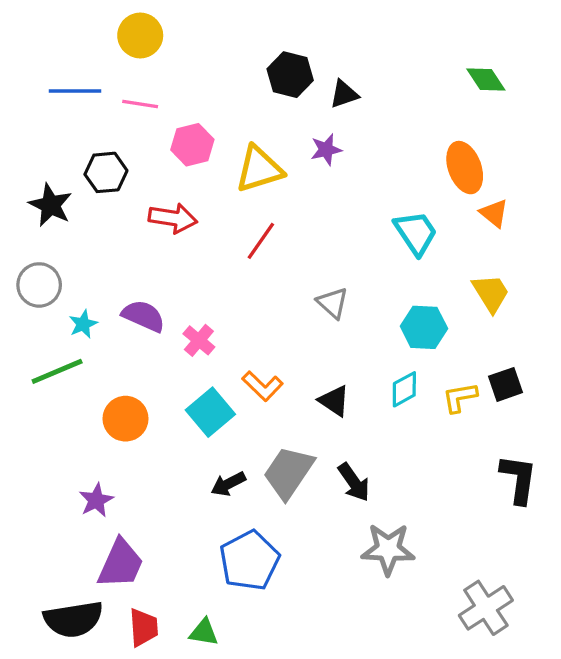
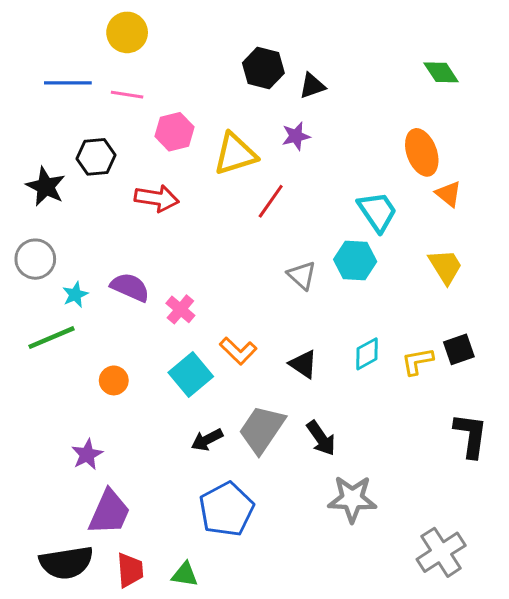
red line: (261, 241) -> (271, 201), moved
cyan hexagon: (424, 327) -> (355, 261), moved
orange circle: (126, 419) -> (114, 380), size x0.7

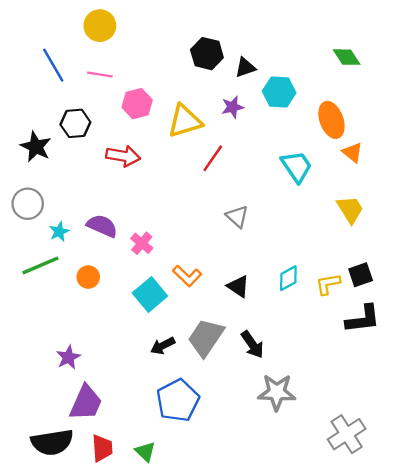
blue line: (68, 83) -> (53, 65), turned 60
cyan hexagon: (355, 261) -> (279, 92), moved
orange circle: (114, 380) -> (88, 277), moved
black L-shape: (471, 435) -> (363, 319), moved, turned 75
green triangle: (185, 574) -> (145, 452), turned 35

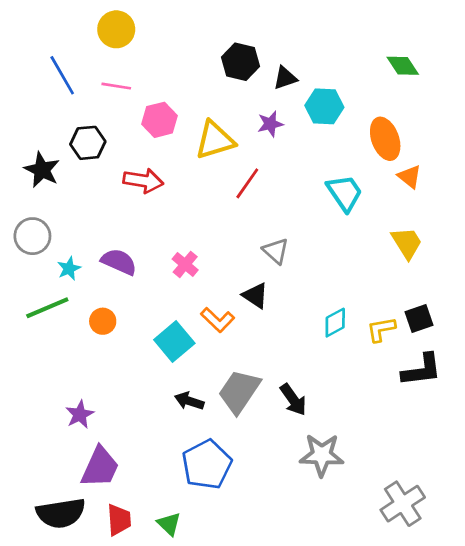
pink cross: (142, 243) -> (185, 264), moved
black triangle: (238, 286) -> (255, 296), moved
black arrow: (163, 346) -> (189, 401), turned 45

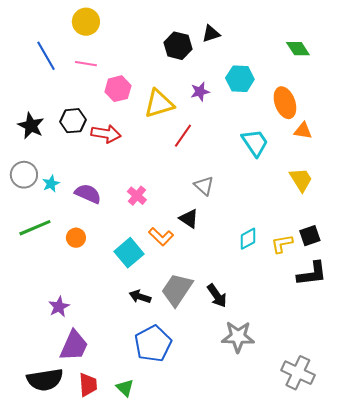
black triangle: (285, 78) -> (211, 34), moved
black hexagon: (88, 143) -> (73, 121), moved
orange triangle: (409, 177) -> (303, 131), turned -30
cyan star: (69, 269) -> (51, 184), moved
gray cross: (403, 504) -> (298, 373), turned -32

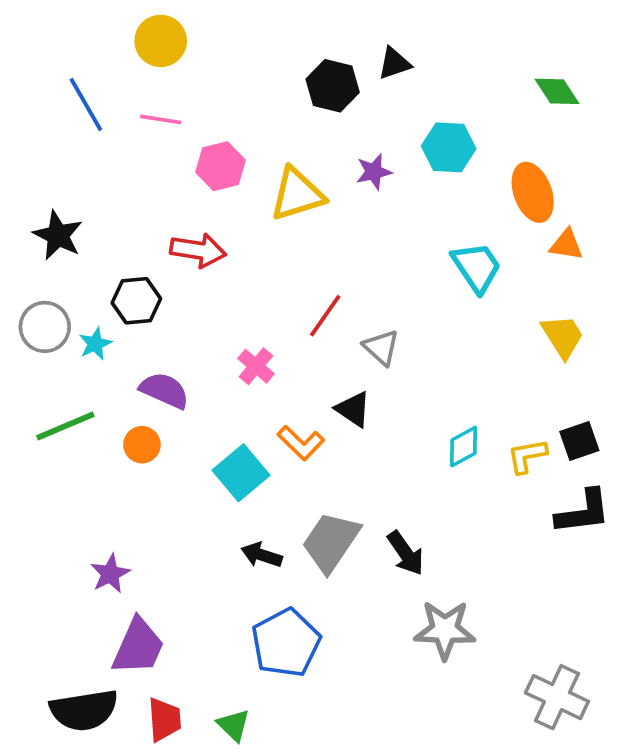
black hexagon: (73, 121) -> (136, 301), moved
red line: (183, 136) -> (325, 316), moved
purple semicircle: (88, 194) -> (164, 390), moved

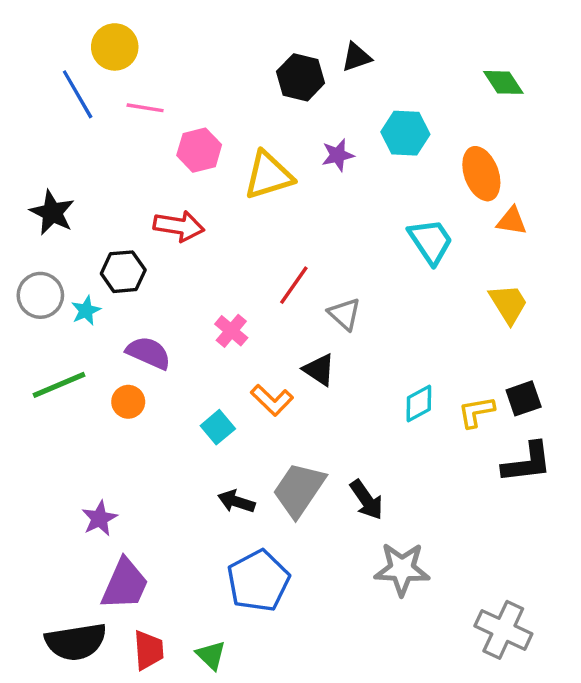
yellow circle: (161, 41) -> (115, 47), moved
cyan square: (241, 473) -> (218, 427), size x0.7

